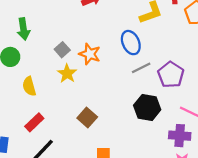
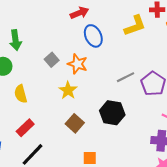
blue ellipse: (131, 43) -> (93, 36), moved
yellow star: (67, 74) -> (68, 90), moved
black hexagon: (147, 107) -> (112, 113), moved

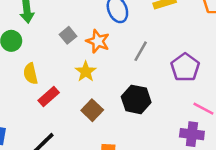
gray line: (126, 77) -> (141, 51), moved, turned -36
red rectangle: (25, 128) -> (49, 97), moved

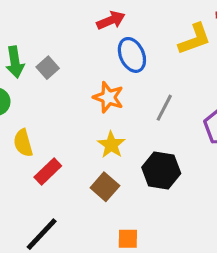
gray square: (68, 35) -> (48, 68), moved
yellow star: (86, 72) -> (111, 145), moved

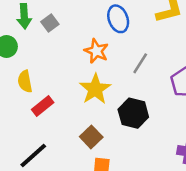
yellow star: (111, 145) -> (95, 89), size x1.4
brown square: (105, 187) -> (91, 137), moved

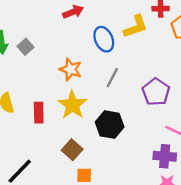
blue ellipse: (118, 19) -> (104, 39), moved
red rectangle: (43, 106) -> (39, 113), moved, turned -48

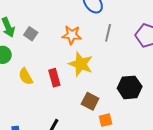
gray square: (25, 47) -> (31, 34), moved
black hexagon: (110, 125) -> (130, 87), moved

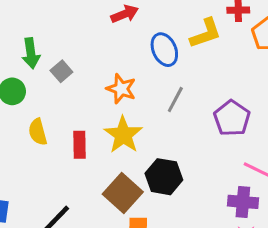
black hexagon: (130, 87) -> (164, 177), moved
brown square: (90, 101) -> (123, 193), size x1.4

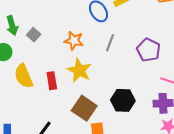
yellow semicircle: (38, 132) -> (24, 76), size x1.4
black hexagon: (164, 177) -> (123, 100), moved

